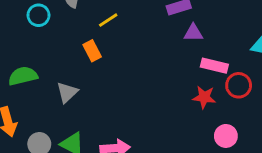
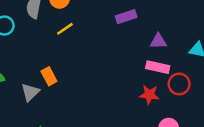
purple triangle: (193, 33) -> (158, 41), moved
orange rectangle: (92, 51) -> (49, 76), moved

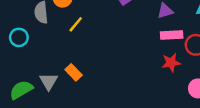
gray triangle: (30, 92) -> (49, 81), moved

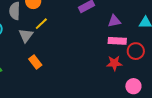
gray triangle: (49, 81) -> (26, 35), moved

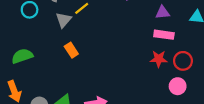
red circle: (136, 51) -> (183, 61), moved

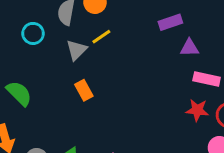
purple triangle: (163, 12) -> (189, 48), moved
green semicircle: (22, 56) -> (19, 93), turned 60

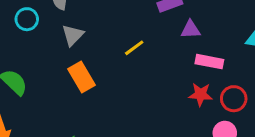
yellow line: (101, 37) -> (134, 48), moved
orange rectangle: (84, 90) -> (81, 77), size x1.4

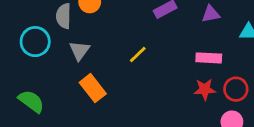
cyan circle: (27, 19) -> (35, 42), size x1.4
purple triangle: (191, 30) -> (211, 14), moved

